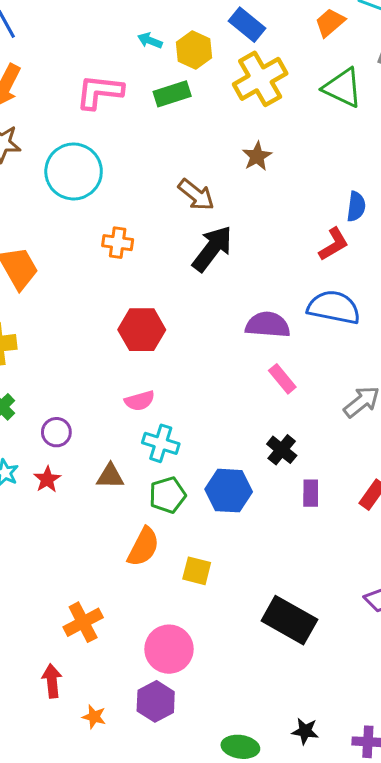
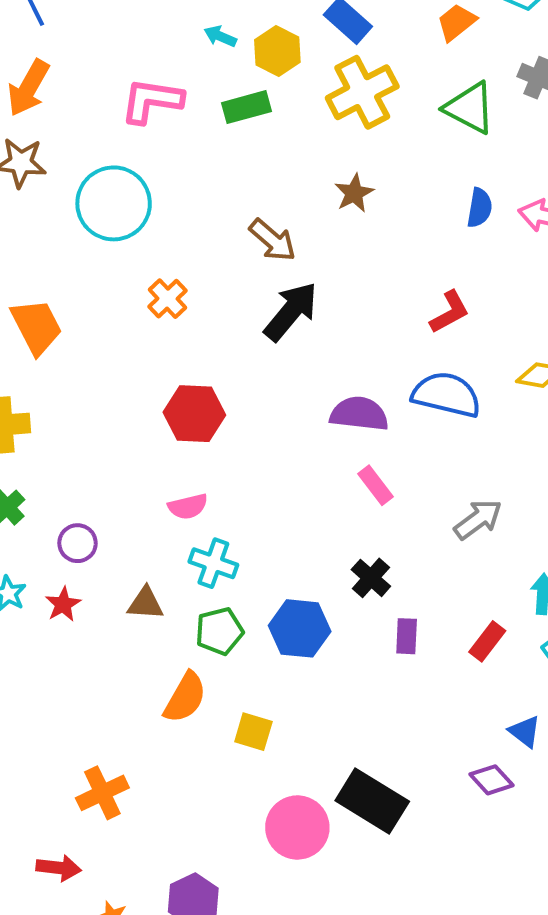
blue semicircle: (356, 206) -> (480, 208), moved
orange cross: (118, 243) -> (167, 299), turned 36
pink circle: (169, 649) -> (297, 827), moved
red arrow: (52, 681) -> (59, 868), turned 100

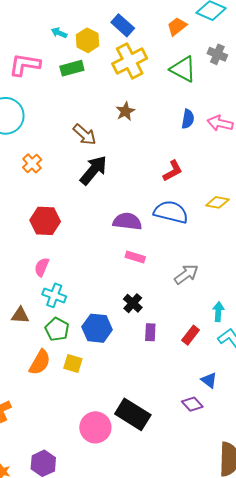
pink rectangle: (376, 485) -> (135, 257), turned -36
pink semicircle: (188, 506) -> (42, 267), turned 126
green pentagon: (219, 631) -> (57, 329), turned -30
yellow square: (253, 732) -> (73, 364), moved

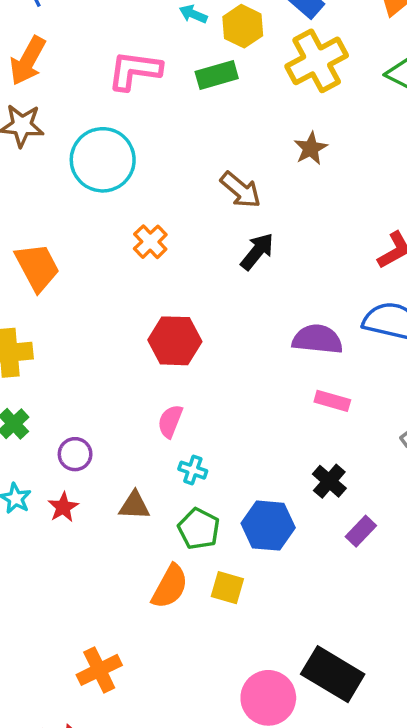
black arrow: (93, 170) -> (257, 251), size x0.7
cyan cross: (54, 295) -> (193, 470), size x0.7
purple rectangle: (150, 332) -> (361, 531), turned 42

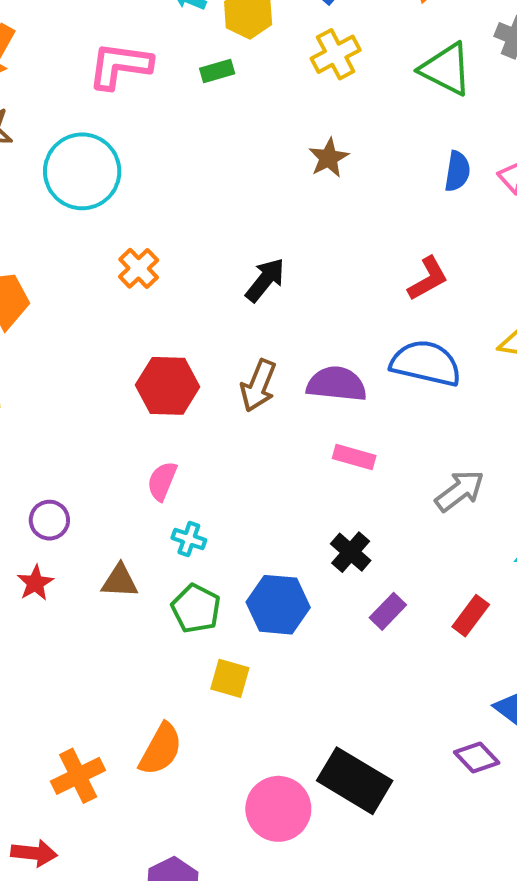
yellow cross: (317, 61) -> (336, 54), size x0.7
green rectangle: (217, 75) -> (217, 71), size x0.7
brown arrow: (241, 190) -> (258, 386), moved, turned 72
orange semicircle: (170, 587) -> (161, 749), moved

